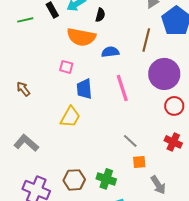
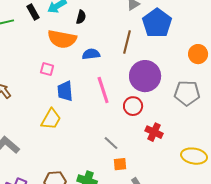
red circle: (174, 106) -> (133, 106), moved
red cross: (173, 142) -> (154, 132), moved

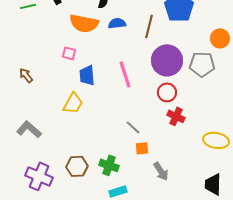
blue semicircle: (91, 54) -> (117, 23), moved
gray pentagon: (187, 93) -> (202, 64), moved
red circle: (133, 106) -> (167, 92), moved

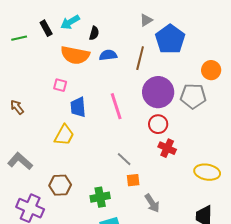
green cross: (109, 165) -> (100, 197), turned -30
brown hexagon: (77, 166) -> (60, 185), moved

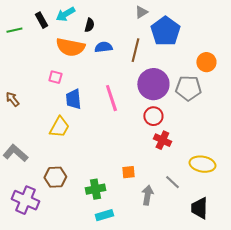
gray line: (124, 159) -> (172, 182), moved
gray arrow: (152, 203) -> (147, 195), turned -138

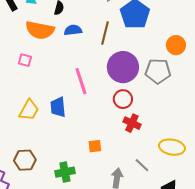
blue trapezoid: (73, 99) -> (58, 107), moved
orange square: (128, 172) -> (95, 146), moved

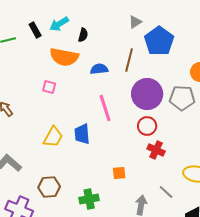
blue semicircle: (73, 30) -> (99, 69), moved

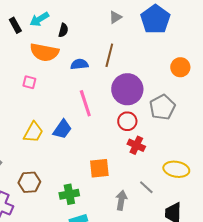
blue pentagon: (159, 41) -> (155, 19), moved
gray pentagon: (182, 98) -> (162, 107), moved, turned -30
blue trapezoid: (82, 134) -> (62, 129), turned -140
orange square: (119, 173) -> (99, 168), size x1.5

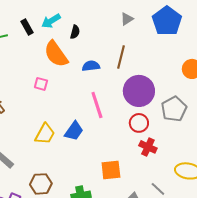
orange semicircle: (44, 52) -> (56, 54), turned 44

